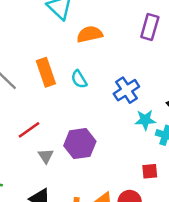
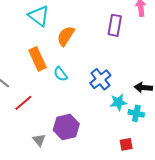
orange semicircle: (90, 34) -> (66, 36), turned -40
orange rectangle: (46, 72) -> (38, 59), moved
red line: (29, 130) -> (23, 103), moved

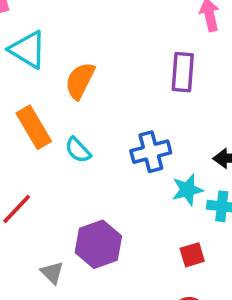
purple rectangle: (115, 25) -> (183, 72), moved
blue cross: (100, 79) -> (151, 152), turned 30
red square: (126, 144) -> (192, 255), moved

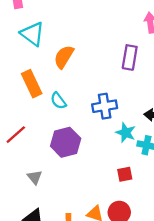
cyan star: (187, 190) -> (126, 133), turned 30
purple hexagon: (98, 244) -> (66, 142), moved

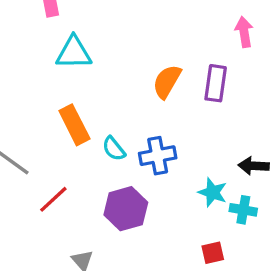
cyan triangle: (32, 34) -> (74, 53), turned -36
orange semicircle: (64, 57) -> (167, 81), moved
blue cross: (105, 106) -> (158, 156), moved

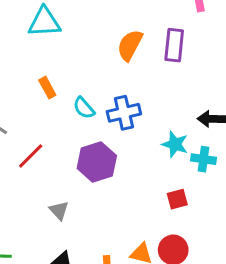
orange rectangle: (74, 125) -> (47, 88), size x0.6

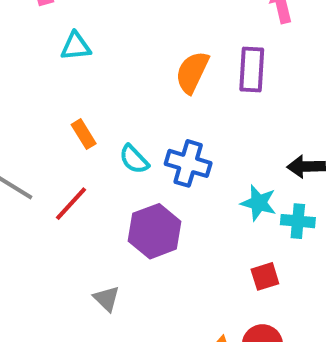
cyan triangle: (44, 22) -> (76, 46), size x0.7
blue cross: (124, 113) -> (188, 163), turned 32
red line: (31, 156) -> (71, 204), moved

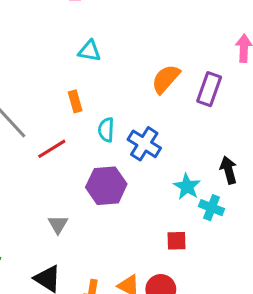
cyan triangle: (76, 46) -> (90, 51), moved
cyan semicircle: (134, 159) -> (106, 130), turned 30
black arrow: (306, 167) -> (229, 170), turned 60

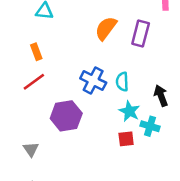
cyan semicircle: (106, 130) -> (122, 82), moved
red line: (52, 149) -> (34, 82), moved
red square: (177, 241) -> (126, 139), moved

